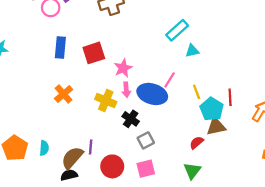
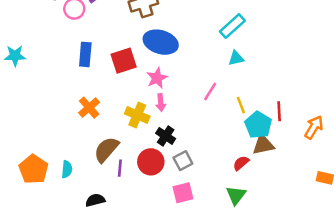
cyan rectangle: (177, 30) -> (232, 26), moved
blue ellipse: (152, 94) -> (161, 42), moved
brown semicircle: (72, 158) -> (106, 150), moved
red circle: (112, 166) -> (151, 162), moved

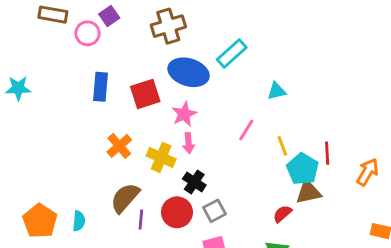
cyan rectangle: (232, 26) -> (232, 54), moved
orange cross: (89, 108) -> (119, 146), moved

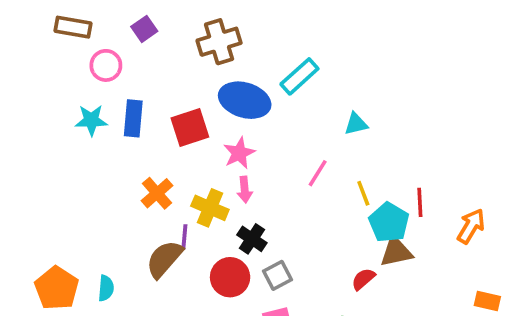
pink circle: (88, 33) -> (106, 65), moved
cyan star: (18, 88) -> (91, 120), moved
purple line: (141, 220) -> (184, 237), moved

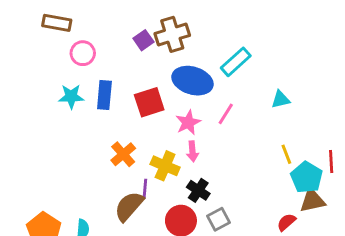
purple square: (144, 29) -> (143, 40), moved
pink line: (318, 173) -> (226, 114), moved

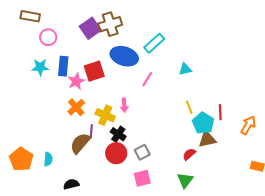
purple square: (143, 40) -> (90, 28), size x1.5
pink star: (188, 122) -> (76, 81), moved
black cross: (198, 190) -> (118, 134), moved

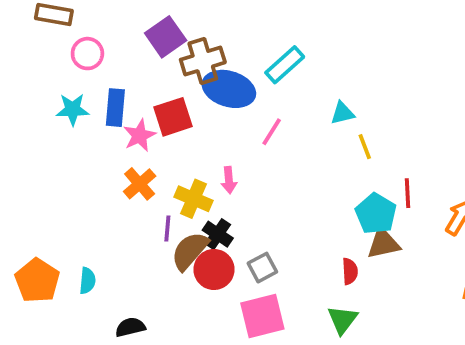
brown cross: (110, 24) -> (203, 61), moved
yellow line: (189, 107) -> (365, 147), moved
brown semicircle: (80, 143) -> (190, 251), moved
red semicircle: (189, 154) -> (350, 271), turned 128
pink square: (142, 178) -> (262, 316), size x1.4

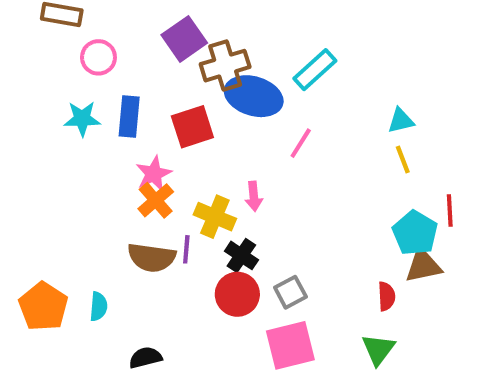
cyan triangle: (342, 113) -> (401, 121), moved
pink star: (140, 135) -> (154, 174), moved
brown semicircle: (190, 251) -> (152, 257), moved, turned -123

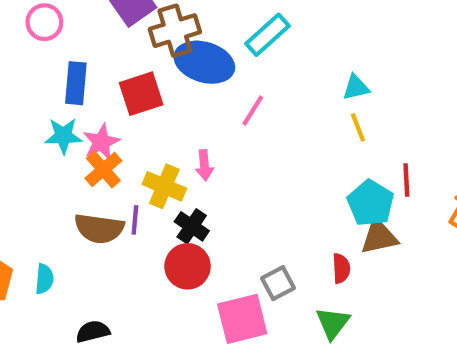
cyan star: (82, 119) -> (63, 136), moved
gray square: (290, 292) -> (278, 283), moved

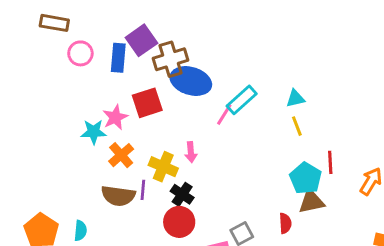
cyan rectangle: (267, 35) -> (242, 100), moved
blue rectangle: (76, 83) -> (118, 58), moved
pink star: (101, 142) -> (115, 117), moved

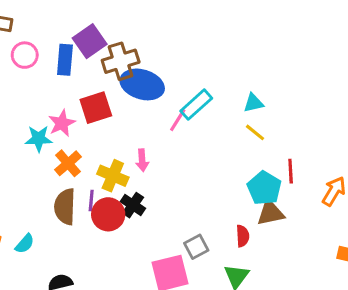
yellow line: (297, 126) -> (255, 132), turned -30
brown semicircle: (118, 196) -> (65, 207), turned 84
red circle: (179, 222) -> (108, 214), moved
cyan semicircle: (80, 231) -> (25, 244), turned 36

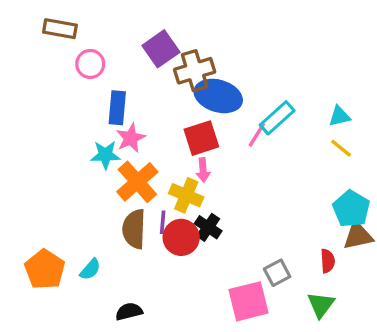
blue rectangle: (65, 60) -> (117, 108), moved
red square: (96, 108) -> (201, 138), moved
pink arrow: (142, 160) -> (203, 170), moved
orange cross: (68, 163) -> (137, 182), size x1.4

